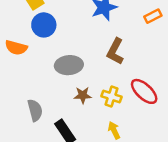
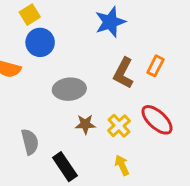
orange rectangle: (153, 16) -> (156, 66), moved, turned -36
yellow cross: (112, 96) -> (119, 126), turned 30

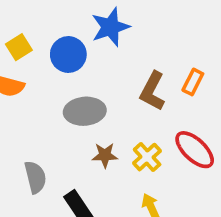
yellow square: (30, 15) -> (19, 47), moved
blue star: (110, 22) -> (110, 27), moved
blue circle: (40, 42) -> (68, 55), moved

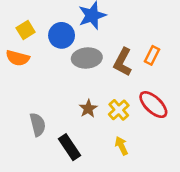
gray ellipse: (85, 111) -> (87, 58), moved
brown star: (105, 155) -> (88, 109), turned -30

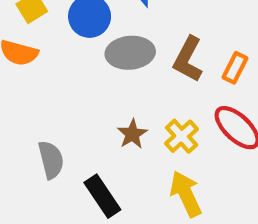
orange rectangle: (152, 55) -> (235, 68), moved
yellow arrow: (121, 146) -> (186, 194), size x1.5

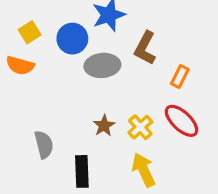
brown L-shape: (188, 59) -> (145, 48), moved
black rectangle: (102, 196) -> (82, 171), turned 32

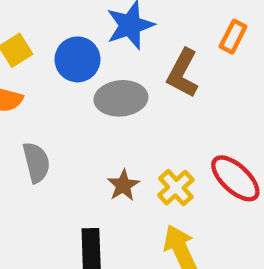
orange rectangle: (180, 77) -> (233, 37), moved
gray semicircle: (44, 145) -> (36, 162), moved

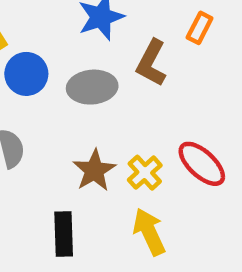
blue circle: (78, 59) -> (26, 74), moved
brown star: (123, 185) -> (94, 170), size x1.4

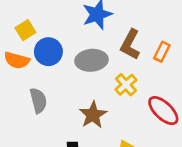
orange rectangle: (200, 28) -> (162, 52), moved
yellow cross: (145, 173) -> (126, 85), moved

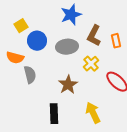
orange rectangle: (162, 52) -> (116, 41), turned -40
orange semicircle: (17, 60) -> (15, 58), moved

